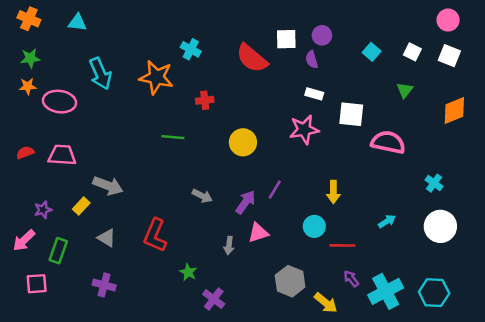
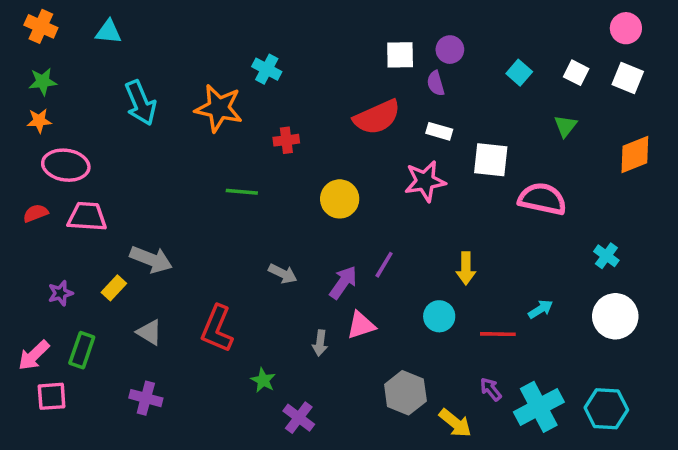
red semicircle: (252, 58) -> (377, 117), moved, turned -64
pink ellipse: (60, 102) -> (66, 165), moved
pink arrow: (24, 240) -> (34, 355), moved
red line: (342, 245) -> (498, 334), moved

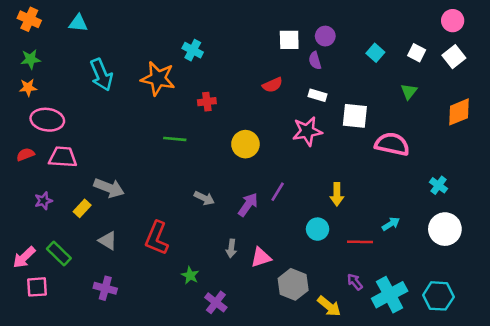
white square: (628, 78) -> (454, 57), turned 30
red semicircle: (377, 117) -> (272, 85), size x0.6
purple star: (60, 293) -> (43, 201), moved
pink triangle: (361, 325) -> (261, 257), moved
green rectangle: (82, 350) -> (59, 254), turned -65

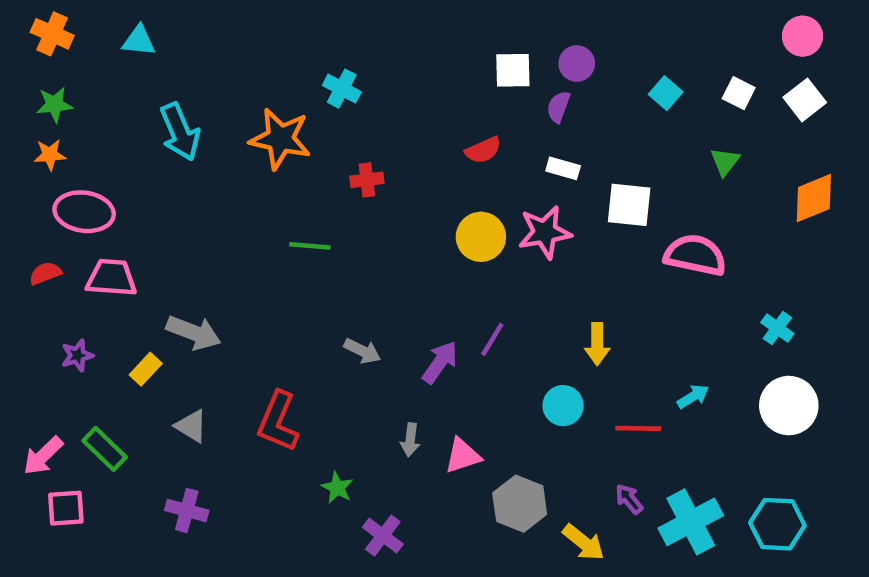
purple semicircle: (315, 60) -> (558, 107), turned 36
yellow circle: (245, 144) -> (481, 237), moved

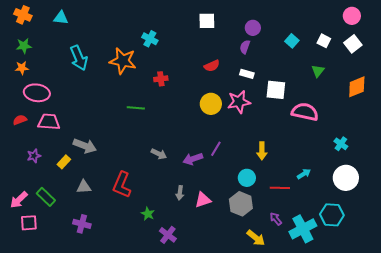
white square: (513, 70) -> (207, 21), moved
purple arrow: (440, 362) -> (193, 159), turned -144
gray triangle: (191, 426) -> (84, 187), turned -35
gray hexagon: (520, 504) -> (241, 204), moved
cyan hexagon: (777, 524) -> (332, 215), moved

